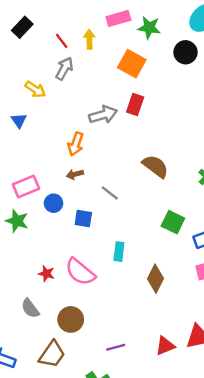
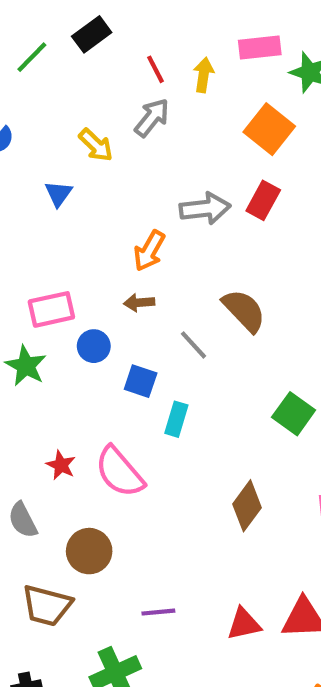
brown semicircle: (155, 166) -> (244, 311), moved
cyan rectangle: (119, 252) -> (176, 419), moved
brown trapezoid: (52, 354) -> (47, 605), turned 60

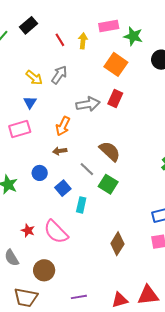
gray arrow: (152, 118) -> (59, 75), moved
blue triangle: (58, 194) -> (30, 102), moved
pink rectangle: (51, 309) -> (20, 129), moved
blue square: (141, 381) -> (63, 188), turned 35
green square: (294, 414) -> (108, 184), moved

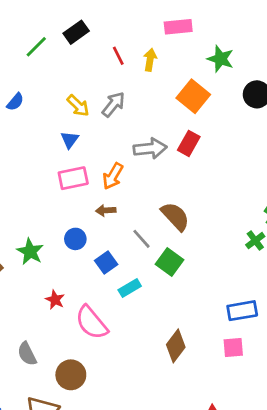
pink rectangle: (109, 26) -> (178, 27), moved
pink rectangle: (20, 129) -> (73, 178), moved
cyan rectangle: (81, 205) -> (130, 288), turned 42
red star: (28, 230) -> (55, 300), moved

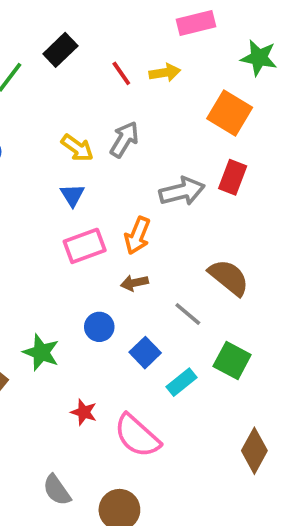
yellow arrow: (150, 60) -> (165, 73), turned 80
green square: (170, 262) -> (232, 360), moved

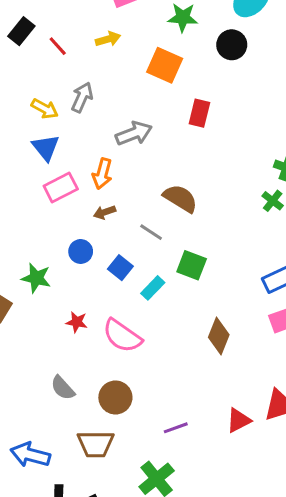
red line: (121, 73) -> (58, 46), moved
red rectangle: (233, 177) -> (199, 113), moved
blue triangle: (72, 195) -> (46, 148), size x1.4

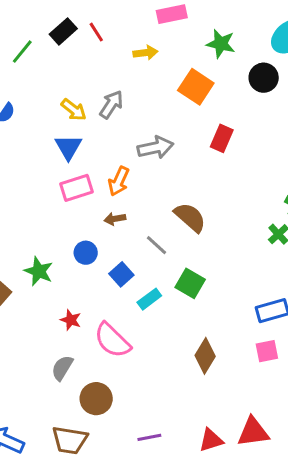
red line: (58, 46) -> (96, 32), moved
gray semicircle: (63, 388) -> (62, 368), moved, turned 64

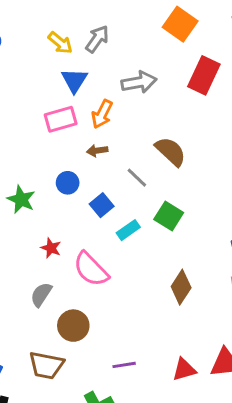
red rectangle: (222, 138) -> (204, 75), size x1.4
blue triangle: (68, 147) -> (74, 80), moved

